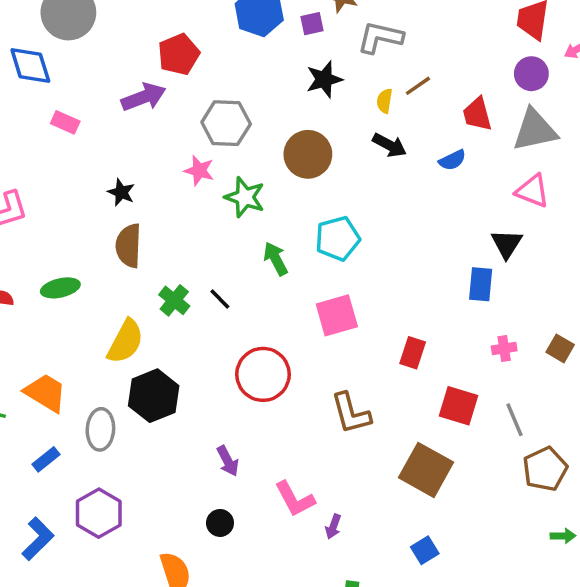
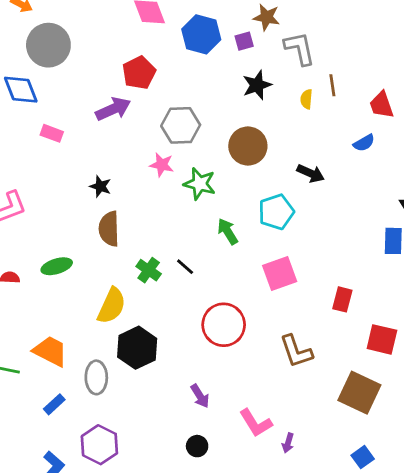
gray L-shape: (380, 37) -> (300, 48), turned 69
brown line: (418, 86) -> (332, 85), turned -60
black arrow: (389, 145) -> (311, 173), moved

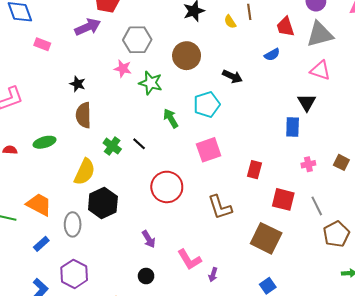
yellow semicircle: (306, 99) -> (230, 22), turned -40

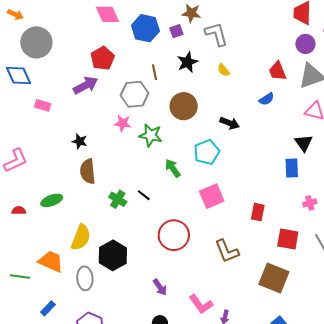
brown line: (249, 12) -> (155, 72), moved
yellow semicircle: (85, 172) -> (81, 237), moved
blue rectangle: (41, 244) -> (48, 308), moved

